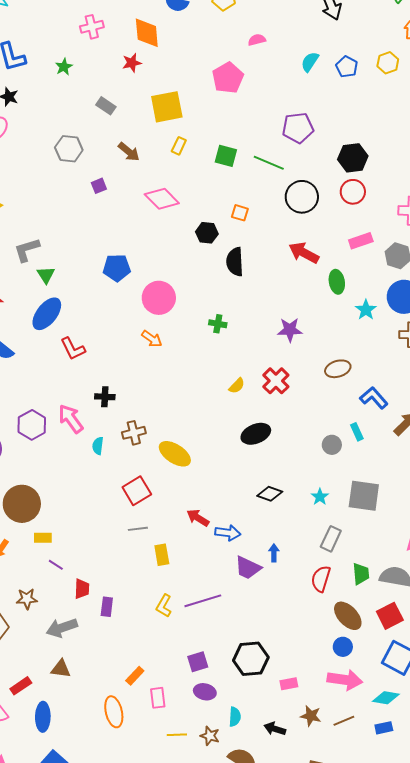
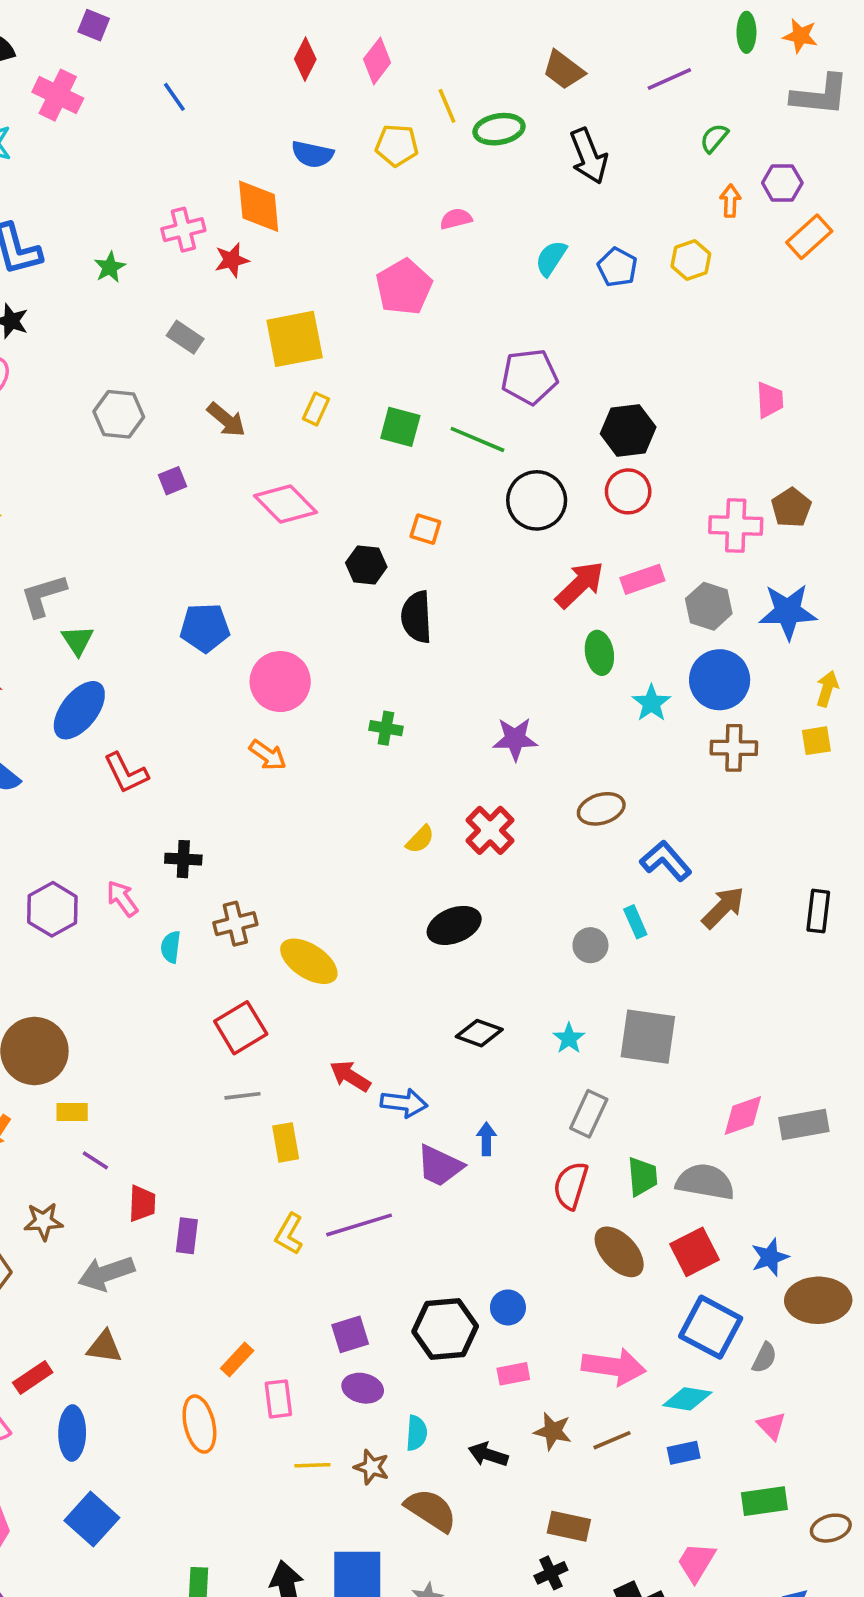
pink cross: (92, 27) -> (183, 230), moved
red arrow: (304, 253) -> (580, 585), moved, turned 108
pink arrow: (71, 419) -> (122, 899), size x0.7
blue circle: (343, 647) -> (508, 1307), moved

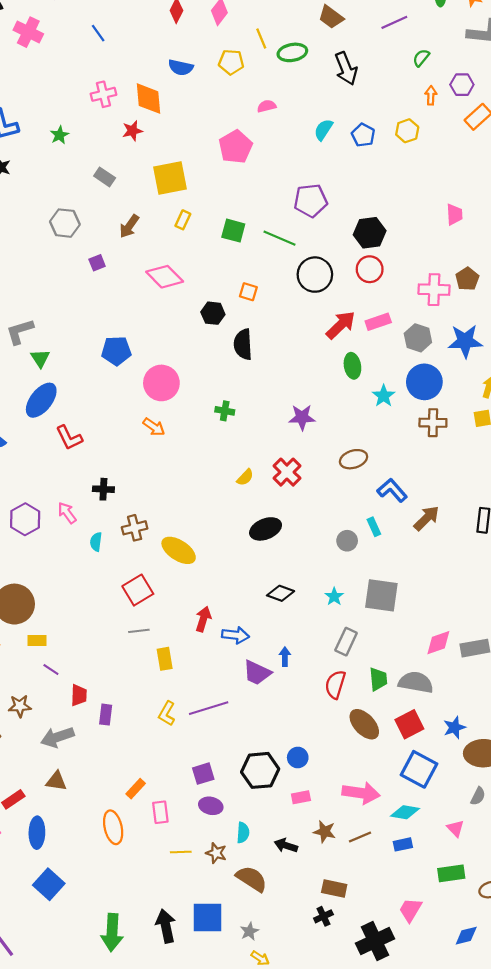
pink cross: (183, 230) -> (103, 94), moved
brown arrow: (226, 420) -> (129, 226), turned 85
red arrow: (350, 1076) -> (203, 619), turned 75
gray semicircle: (764, 1358) -> (478, 796), moved

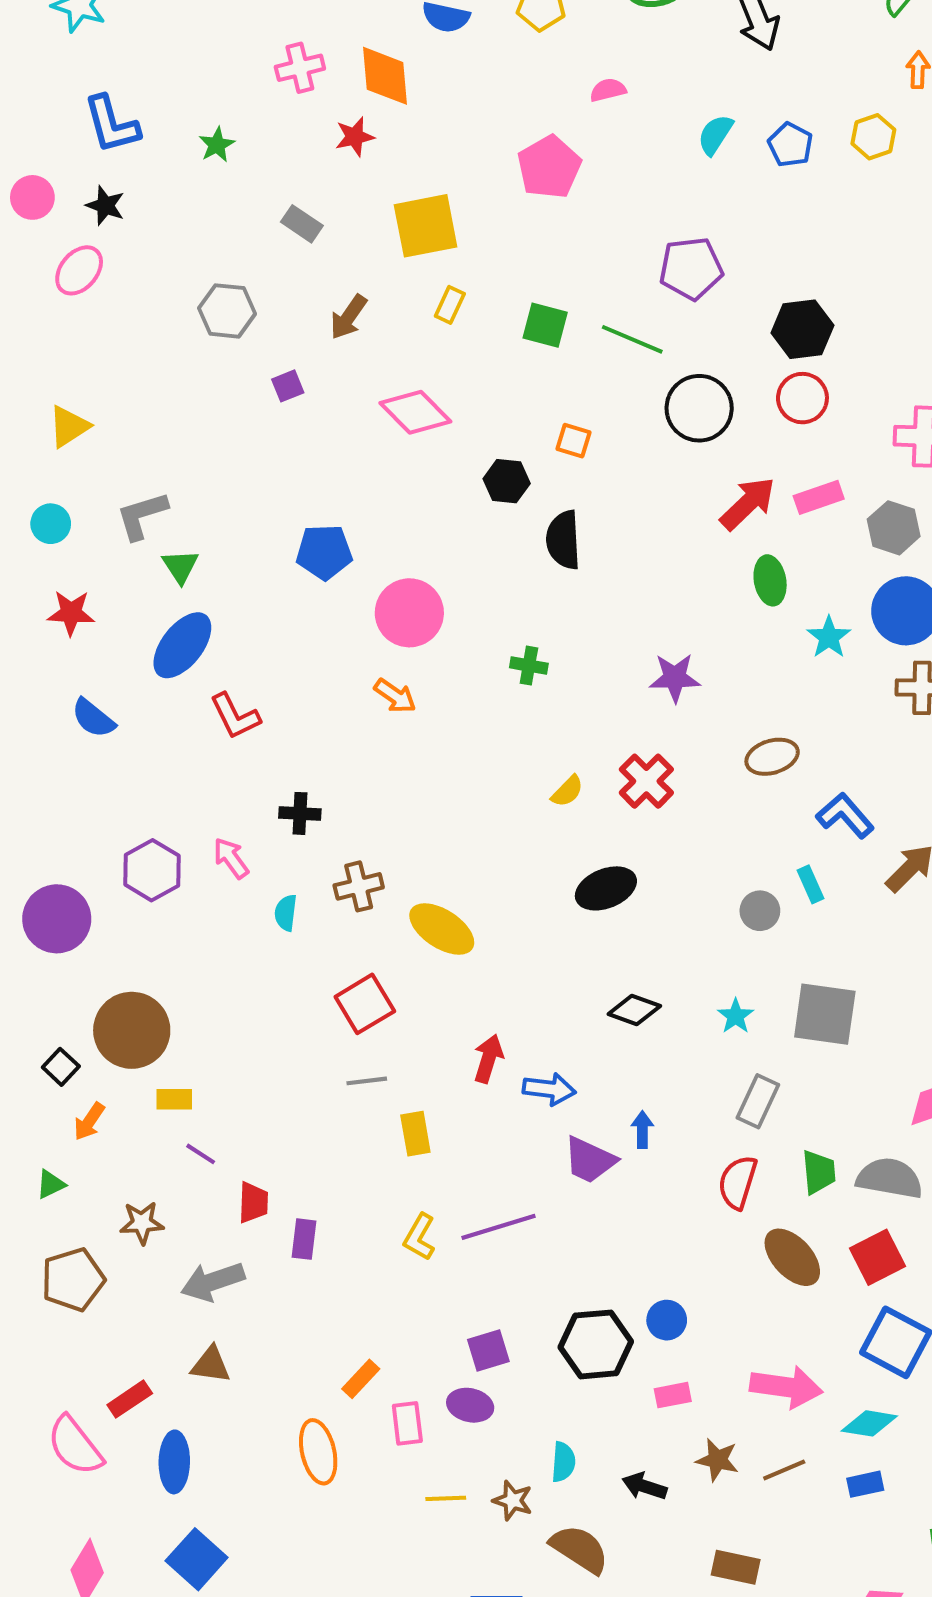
purple ellipse: (211, 806) -> (470, 1405), moved

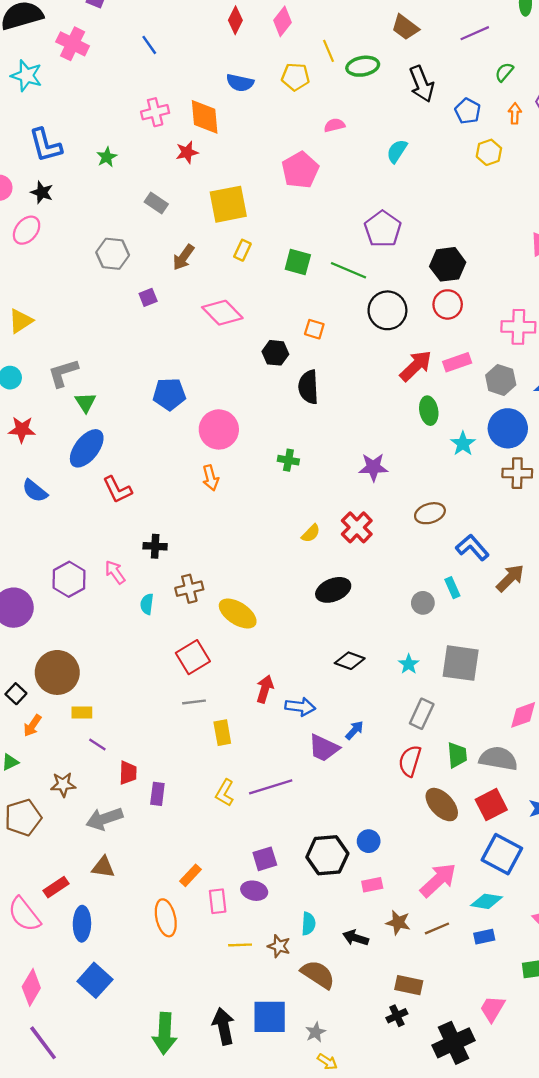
blue pentagon: (790, 145) -> (468, 111), moved
purple pentagon: (691, 268) -> (383, 229), turned -30
orange arrow: (395, 696) -> (211, 478), turned 40
blue arrow: (642, 1130) -> (354, 730), turned 42
pink arrow: (786, 1387) -> (438, 880), turned -51

